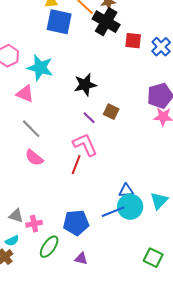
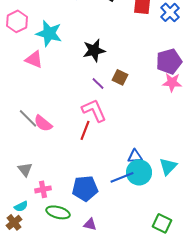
gray line: (31, 129) -> (28, 118), moved
gray triangle: (16, 216) -> (25, 169), moved, turned 35
green ellipse: (49, 247) -> (58, 212), turned 70

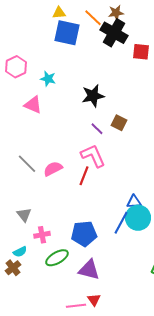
cyan star: (49, 33) -> (48, 79), size x0.6
pink semicircle: (43, 123) -> (53, 169), moved, turned 114
blue line: (122, 177) -> (121, 223), turned -40
green ellipse: (58, 212) -> (57, 258), turned -45
purple triangle: (90, 224) -> (89, 270), size x1.6

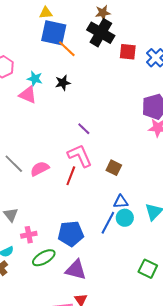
orange line: (93, 18) -> (67, 49), moved
black star: (93, 96) -> (63, 83), moved, size x0.7
pink triangle: (33, 105) -> (28, 95), moved
brown square: (119, 123) -> (114, 168), moved
cyan circle: (138, 218) -> (125, 218), size x0.7

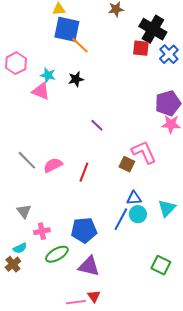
black cross: (101, 33) -> (153, 29), moved
pink L-shape: (80, 156) -> (144, 152), moved

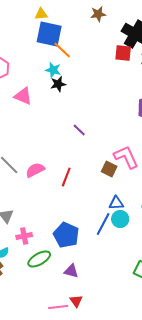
cyan star: (48, 75) -> (53, 70), moved
blue pentagon: (84, 230) -> (66, 235), turned 30
purple triangle: (89, 266) -> (71, 271), size x0.7

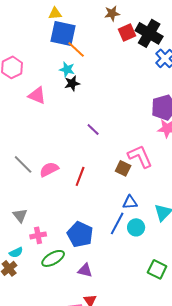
red square: (123, 53) -> (127, 32), moved, turned -30
cyan circle: (120, 219) -> (136, 227), moved

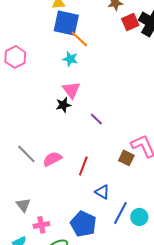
black star: (72, 83) -> (63, 105), moved
pink triangle: (37, 95) -> (71, 90), moved, turned 30
blue triangle: (130, 202) -> (102, 192), moved, turned 35

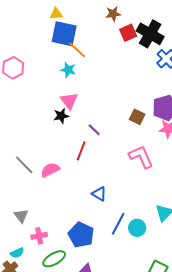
brown square: (126, 158) -> (137, 117), moved
red line: (83, 166) -> (81, 151), moved
blue triangle: (102, 192) -> (99, 194), moved

